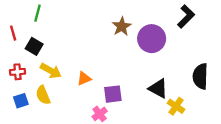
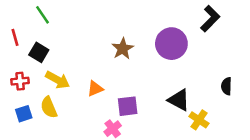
green line: (37, 13) -> (43, 15), turned -49
brown star: (122, 26) -> (123, 49), moved
black semicircle: (200, 76) -> (226, 86), size x0.6

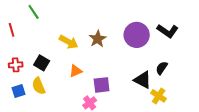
black L-shape: (210, 19) -> (168, 31), moved, turned 80
black square: (39, 52) -> (42, 63), moved
yellow arrow: (58, 80) -> (69, 42), moved
black semicircle: (226, 86) -> (162, 68), moved, turned 32

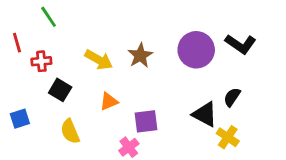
red cross: (16, 65) -> (41, 61), moved
yellow semicircle: (39, 86) -> (70, 131), moved
blue square: (19, 91) -> (20, 119), moved

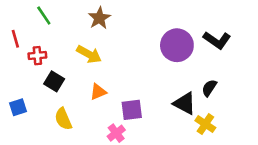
brown star: (140, 55) -> (99, 18), moved

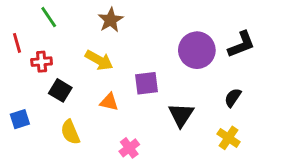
black L-shape: (217, 40) -> (241, 44), turned -56
orange triangle: (98, 92) -> (109, 102), turned 36
black triangle: (185, 103) -> (181, 115), moved, turned 35
purple square: (132, 110) -> (147, 83), moved

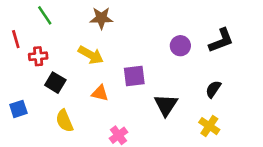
brown star: (111, 20) -> (101, 18), turned 30
purple circle: (197, 50) -> (180, 46), size x0.6

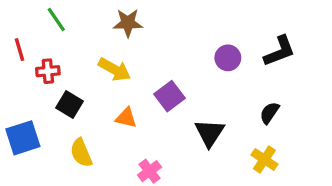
purple square: (134, 76) -> (169, 96), turned -30
blue square: (18, 109) -> (23, 138), size x1.5

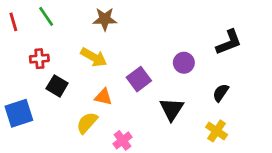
red line: (20, 50) -> (13, 22), moved
purple circle: (228, 58) -> (184, 63), moved
yellow semicircle: (81, 153) -> (87, 123), moved, turned 65

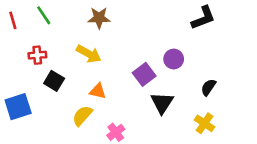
black L-shape: (229, 42) -> (203, 18), moved
purple square: (139, 79) -> (144, 74), moved

